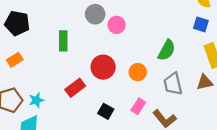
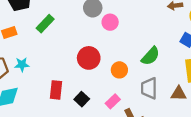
green rectangle: (63, 41) -> (45, 24), moved, turned 30
red rectangle: (75, 88) -> (56, 90), moved, turned -60
cyan star: (36, 100) -> (22, 65), moved

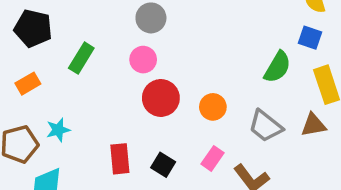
pink circle: (110, 22) -> (143, 60), moved
green semicircle: (151, 56) -> (277, 67), moved
gray trapezoid: (149, 88) -> (266, 126), turned -40

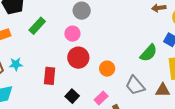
red rectangle: (120, 159) -> (50, 76), moved

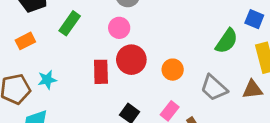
red rectangle: (50, 76) -> (101, 72), moved

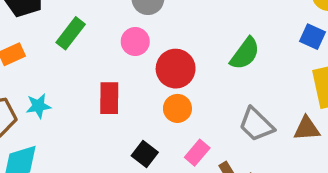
green semicircle: (227, 41) -> (245, 54), moved
red circle: (131, 60) -> (176, 69), moved
orange circle: (173, 70) -> (177, 108), moved

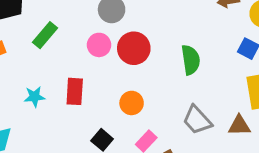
green semicircle: (245, 54) -> (191, 60), turned -48
red circle: (176, 69) -> (134, 48), moved
cyan star: (38, 106) -> (35, 97), moved

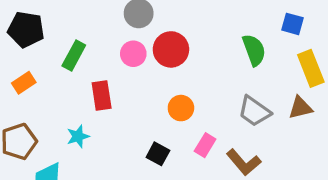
green semicircle: (191, 60) -> (254, 50), moved
red rectangle: (75, 91) -> (102, 96), moved
cyan star: (35, 97) -> (78, 136), moved

